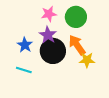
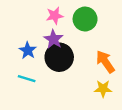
orange arrow: (77, 45) -> (105, 62), moved
yellow star: (87, 60) -> (103, 89), moved

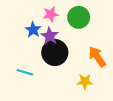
blue star: (28, 50) -> (33, 30), moved
yellow star: (103, 89) -> (85, 82), moved

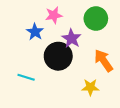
green circle: (79, 17) -> (96, 19), moved
purple star: (50, 36) -> (71, 38), moved

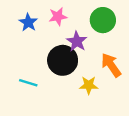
blue star: (35, 32) -> (28, 22), moved
yellow star: (90, 87) -> (89, 85), moved

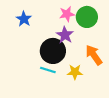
pink star: (58, 17) -> (67, 14), moved
cyan line: (28, 83) -> (48, 70), moved

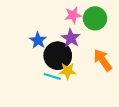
blue star: (24, 19) -> (38, 40), moved
yellow star: (75, 72) -> (68, 71), moved

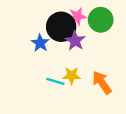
black circle: (58, 56) -> (61, 27), moved
orange arrow: (103, 60) -> (102, 83), moved

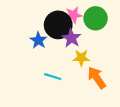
yellow star: (72, 76) -> (81, 58), moved

